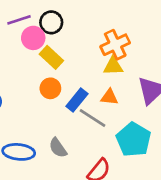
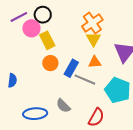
yellow rectangle: (51, 57) -> (47, 40), turned 30
yellow triangle: (113, 66) -> (94, 39), turned -49

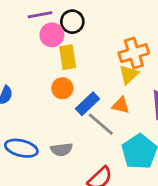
gray semicircle: (63, 106) -> (62, 149), turned -70

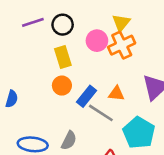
pink circle: (52, 35) -> (97, 41), moved
yellow triangle: (129, 75) -> (121, 23), moved
gray semicircle: (62, 149) -> (69, 141), turned -48

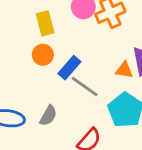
orange triangle: (116, 93) -> (124, 70), moved

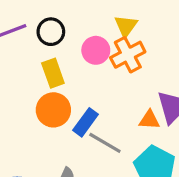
orange circle: (43, 55) -> (53, 110), size x1.4

